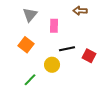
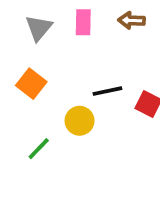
pink rectangle: (54, 26) -> (83, 22), moved

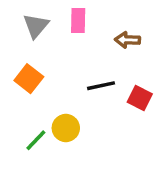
brown arrow: (132, 20) -> (127, 40), moved
yellow circle: (80, 121) -> (66, 128), moved

